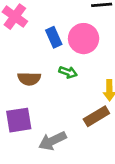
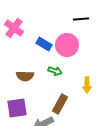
blue rectangle: (54, 37) -> (44, 44), turned -35
brown rectangle: (96, 116) -> (60, 104), moved, turned -30

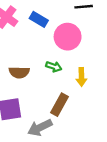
blue rectangle: (44, 44) -> (39, 19), moved
yellow arrow: (87, 85) -> (81, 77), moved

